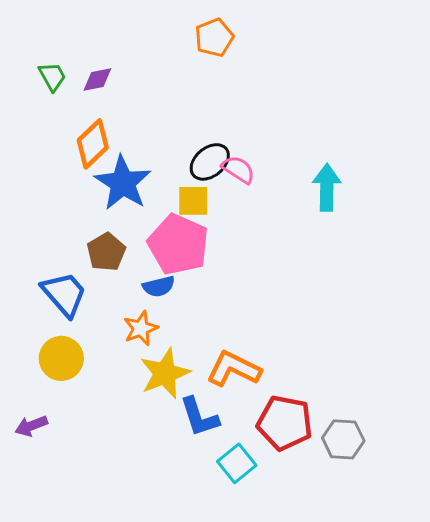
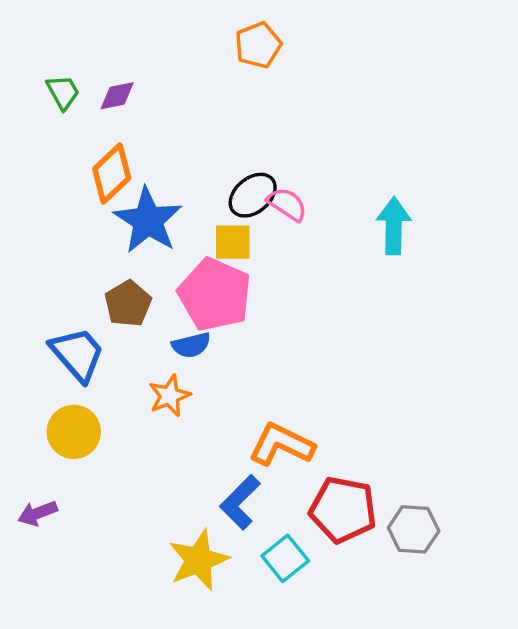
yellow star: (165, 373) -> (198, 560), moved
blue L-shape: (199, 417) -> (240, 502), turned 63

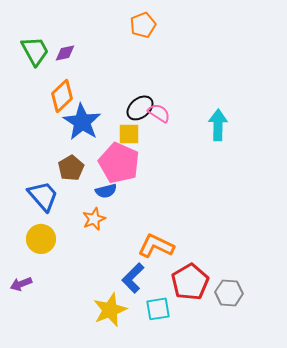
green trapezoid: (63, 92) -> (35, 51), size x1.5
red pentagon: (343, 510) -> (190, 282), turned 30
cyan square: (285, 558) -> (158, 309), turned 30

